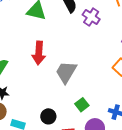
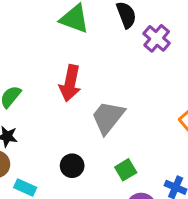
black circle: (48, 116) -> (72, 166), moved

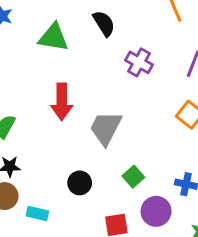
purple cross: (157, 38) -> (139, 62), moved

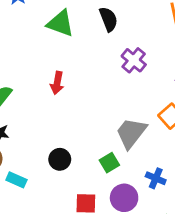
red arrow: (62, 102) -> (57, 83), size x0.7
gray trapezoid: (106, 128) -> (131, 133), moved

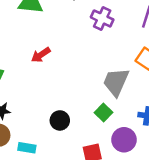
red arrow: (57, 83) -> (41, 55), turned 60

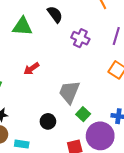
gray trapezoid: (116, 82) -> (69, 92), moved
purple circle: (124, 140) -> (100, 136), size x1.4

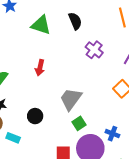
red arrow: (31, 69) -> (40, 68), turned -56
black circle: (48, 121) -> (35, 116), moved

